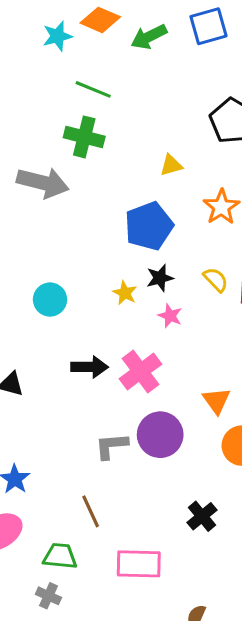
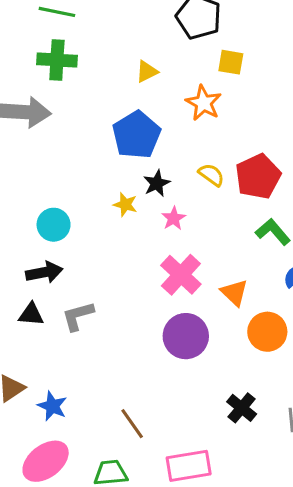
pink star: (170, 316) -> (174, 218), turned 30
black arrow: (90, 367) -> (44, 272), moved
pink cross: (141, 371) -> (181, 275), moved
gray L-shape: (111, 446) -> (78, 316), moved

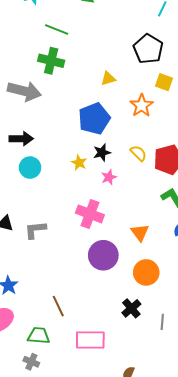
black arrow: (44, 272) -> (21, 139), moved
pink cross: (181, 275) -> (90, 214), moved, turned -32
orange circle: (267, 332) -> (146, 272), moved

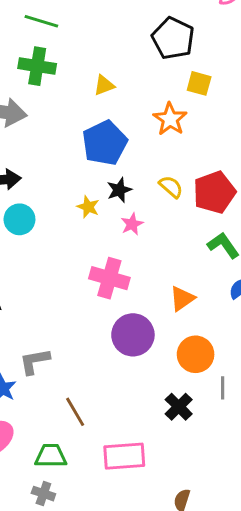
yellow triangle: (108, 79) -> (104, 85), moved
gray L-shape: (35, 230) -> (35, 361), moved
orange triangle: (140, 233) -> (182, 299), turned 36
gray line: (162, 322) -> (223, 388), moved

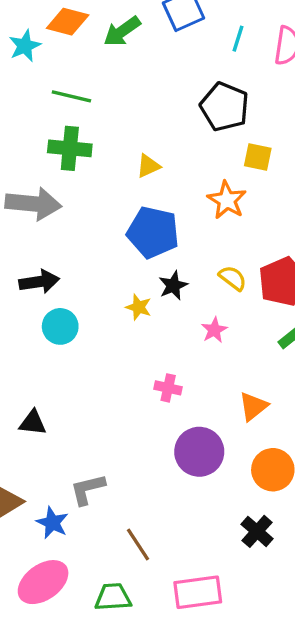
blue pentagon: (105, 143) -> (153, 232), turned -30
pink star: (132, 224) -> (214, 330), moved
pink cross: (109, 278) -> (168, 388), size x0.6

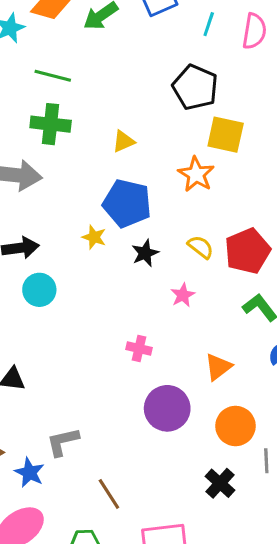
yellow square: (258, 157) -> (226, 135), size x1.4
yellow star: (139, 307) -> (94, 237), moved

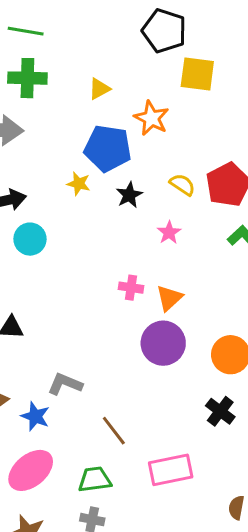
orange star: (196, 174) -> (151, 118), moved
orange triangle: (218, 367) -> (169, 298), moved
gray L-shape: (63, 442) -> (65, 384), turned 40

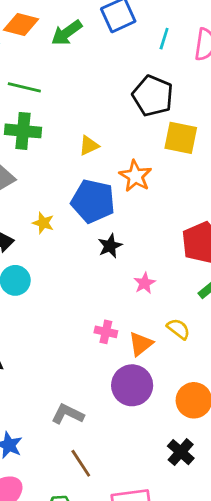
yellow star: (79, 184) -> (43, 223), moved
yellow semicircle: (182, 185) -> (178, 329), moved
gray L-shape: (65, 384) -> (68, 414), moved

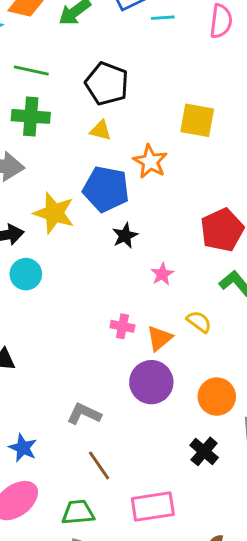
cyan line: (164, 39) -> (163, 18), moved, turned 70
black pentagon: (153, 96) -> (107, 84), moved
yellow triangle: (89, 146) -> (101, 130), turned 40
yellow star: (43, 223) -> (54, 213), size x1.8

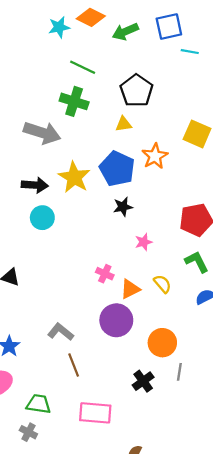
yellow triangle: (101, 130) -> (123, 124), turned -36
brown line: (99, 465) -> (74, 365), moved

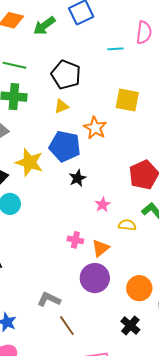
cyan line: (190, 52) -> (115, 49), moved
yellow semicircle: (162, 284) -> (127, 225), moved, turned -30

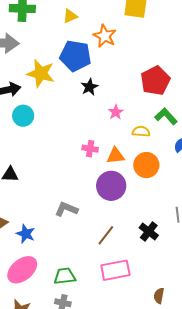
orange triangle: (101, 248) -> (116, 156), turned 36
orange circle: (139, 288) -> (146, 165), moved
brown line: (67, 326) -> (106, 235), moved, turned 75

